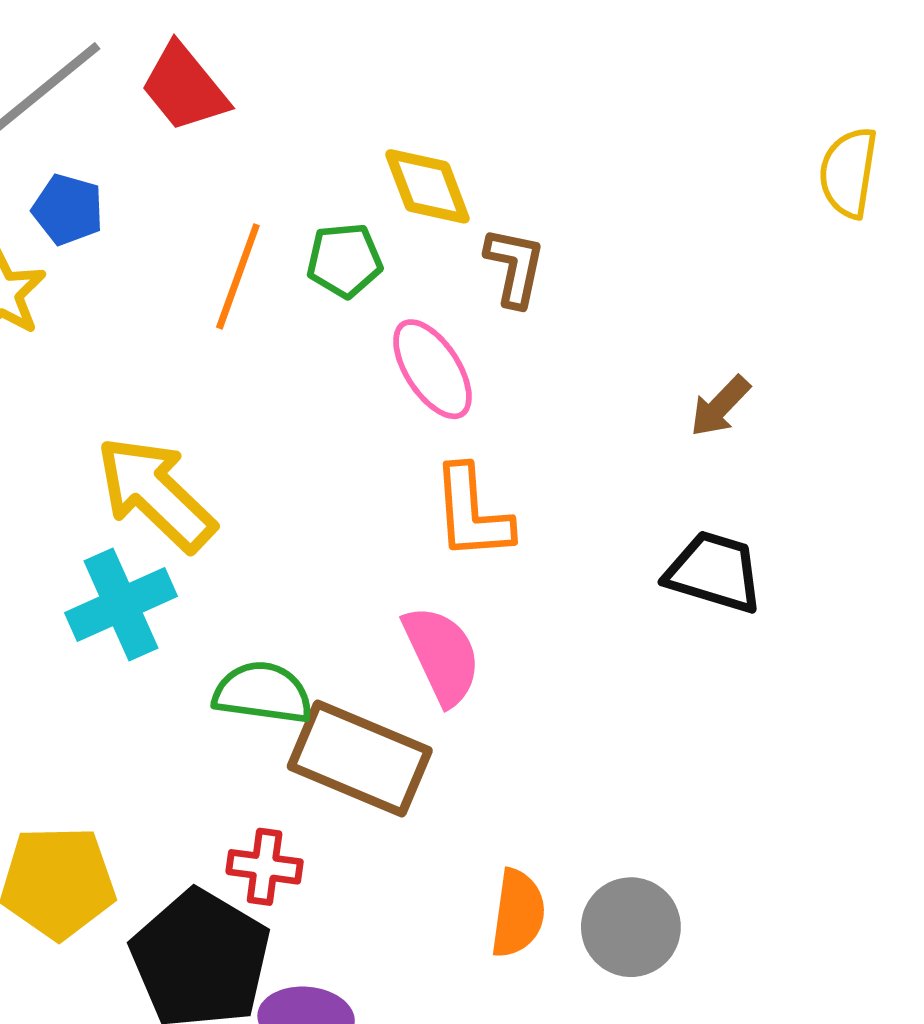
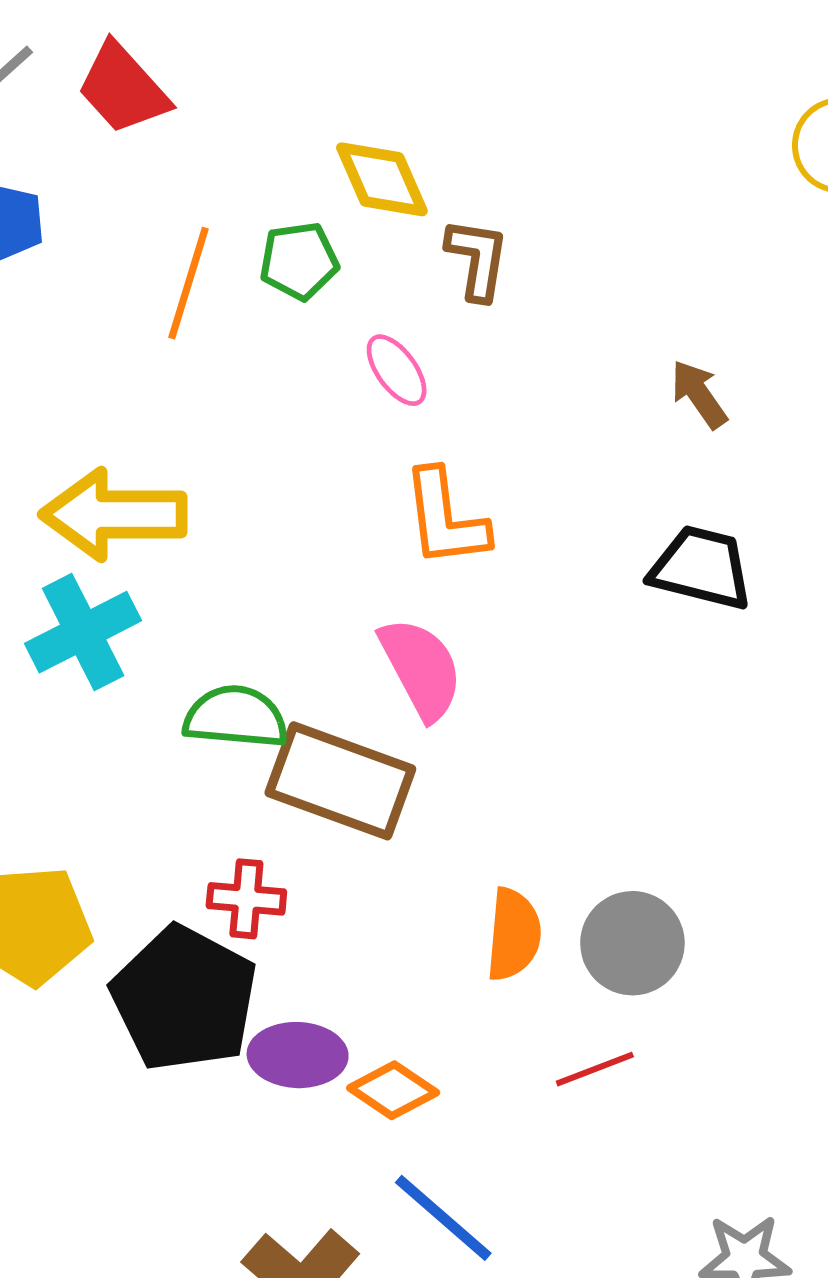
pink ellipse: (432, 369) -> (397, 370), size x0.7
brown arrow: (720, 406) -> (699, 394), turned 104
yellow arrow: (156, 494) -> (114, 514), turned -41

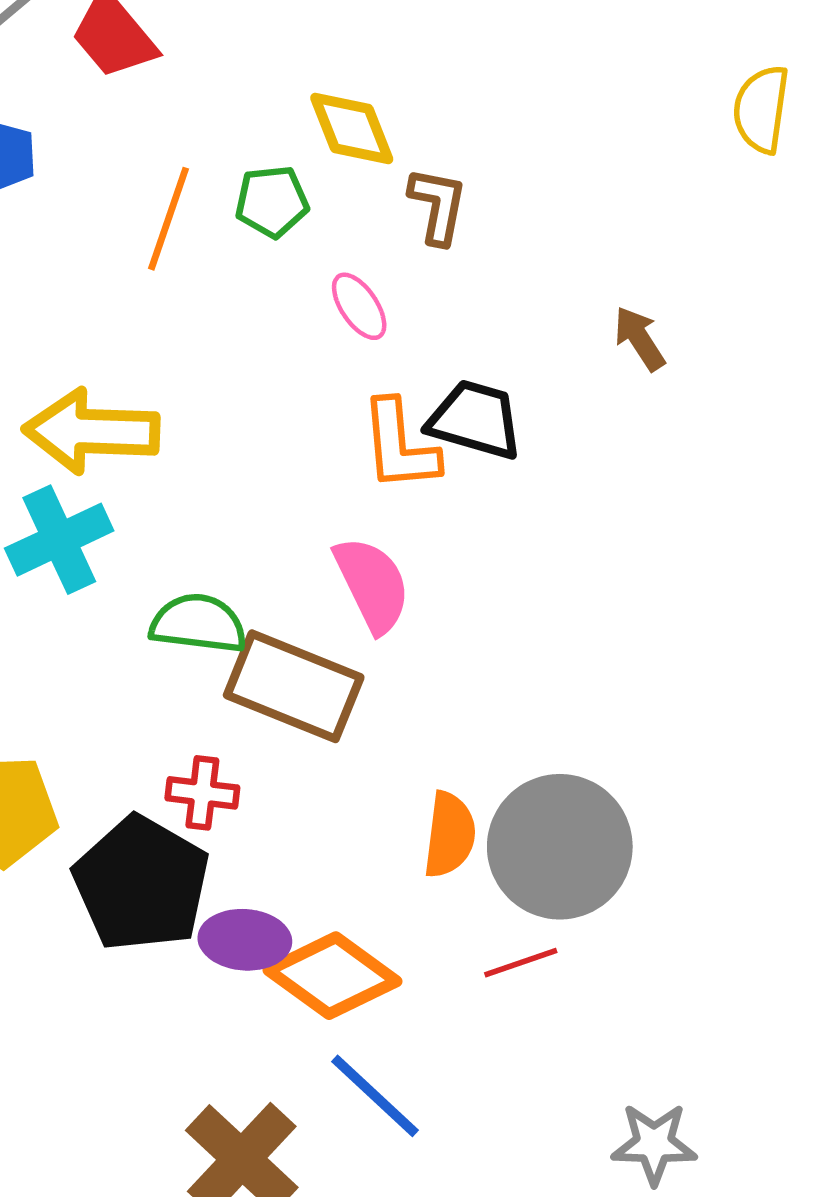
black trapezoid: (701, 568) -> (475, 420), moved
gray circle: (632, 943) -> (560, 847), size x1.5
orange diamond: (393, 1090) -> (333, 976), size x1.6

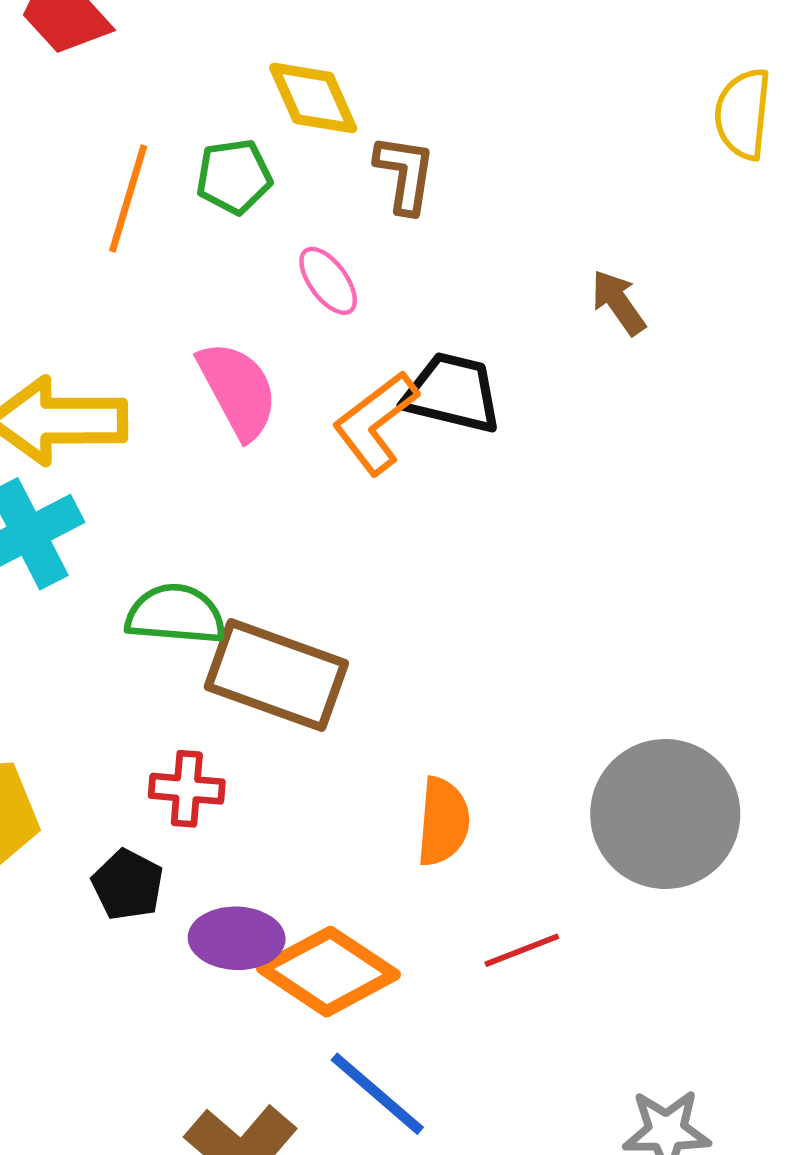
yellow semicircle: (761, 109) -> (743, 114), moved
orange L-shape: (400, 446) -> (376, 423), turned 60
pink semicircle: (372, 584) -> (238, 390), moved
gray circle: (560, 847) -> (665, 814), moved
black pentagon: (141, 884) -> (128, 885), size x0.5

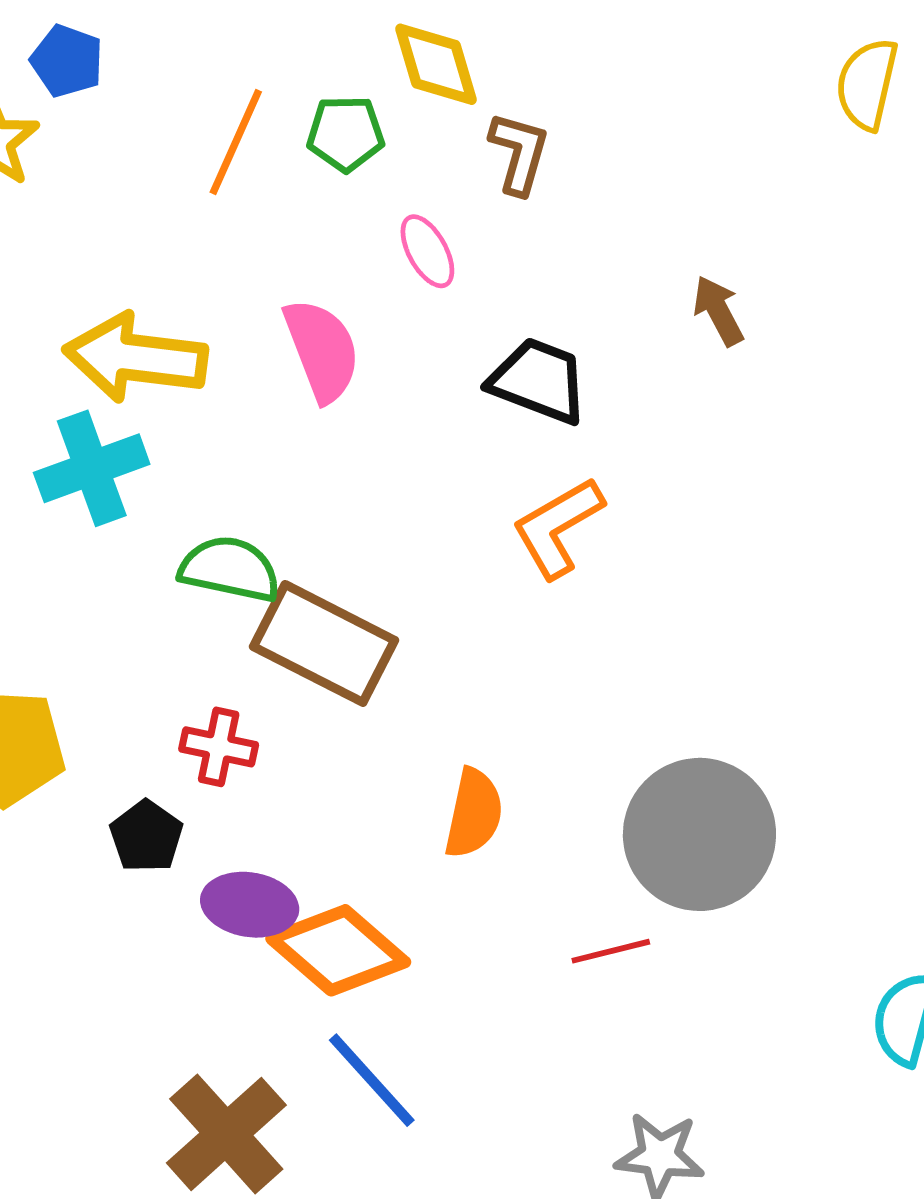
yellow semicircle: (743, 114) -> (867, 84), moved
orange L-shape: (376, 423) -> (558, 527), moved
red line: (522, 950) -> (611, 951), moved

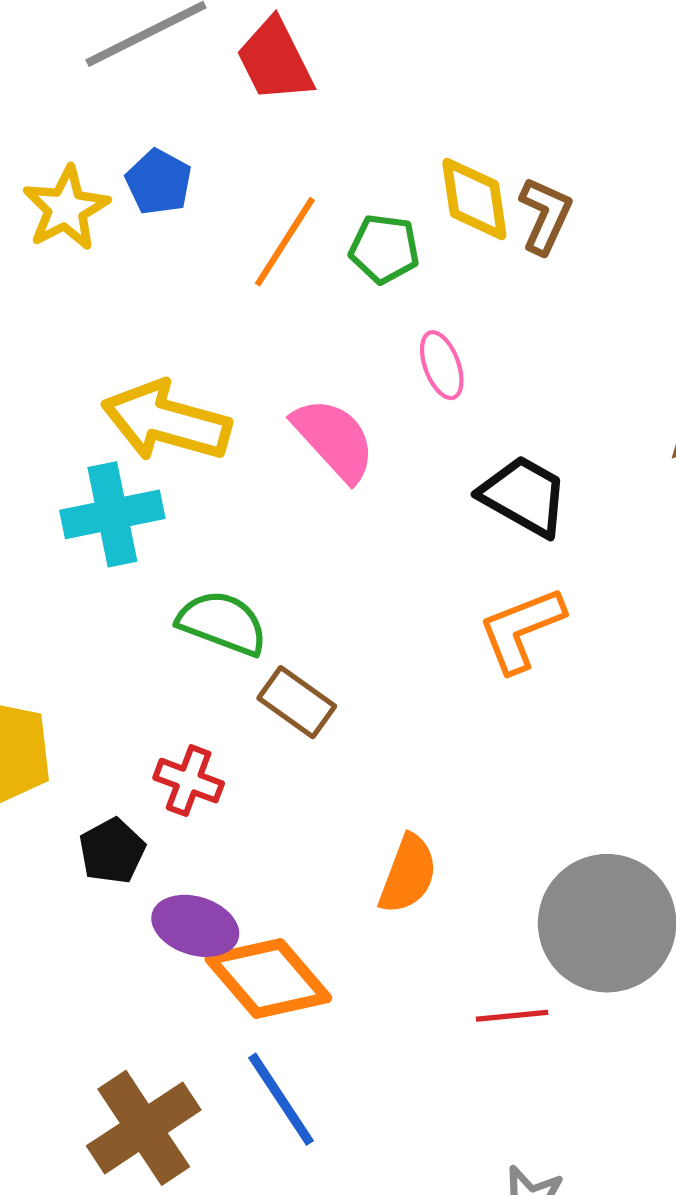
blue pentagon: (67, 61) -> (159, 182), moved
brown L-shape: (519, 153) -> (545, 215), moved
pink semicircle: (322, 350) -> (334, 439), turned -30
brown rectangle: (324, 643) -> (297, 702), size x0.6

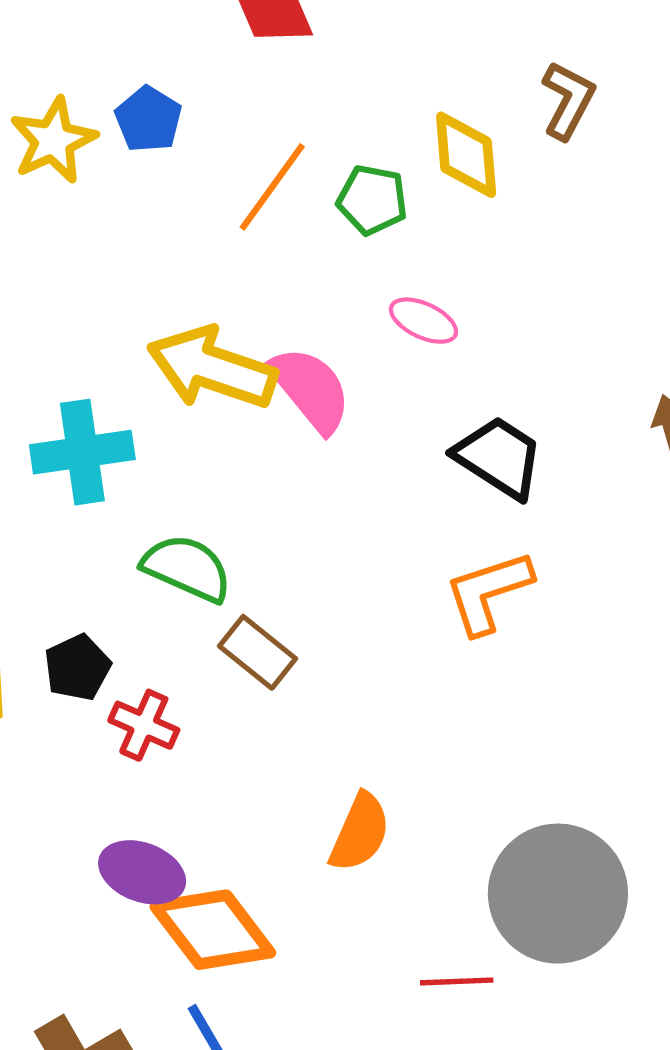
brown L-shape: (545, 215) -> (568, 100), moved
pink ellipse: (442, 365) -> (423, 321), turned -48
yellow arrow: (166, 421) -> (212, 368), moved
black pentagon: (112, 851) -> (77, 667), moved

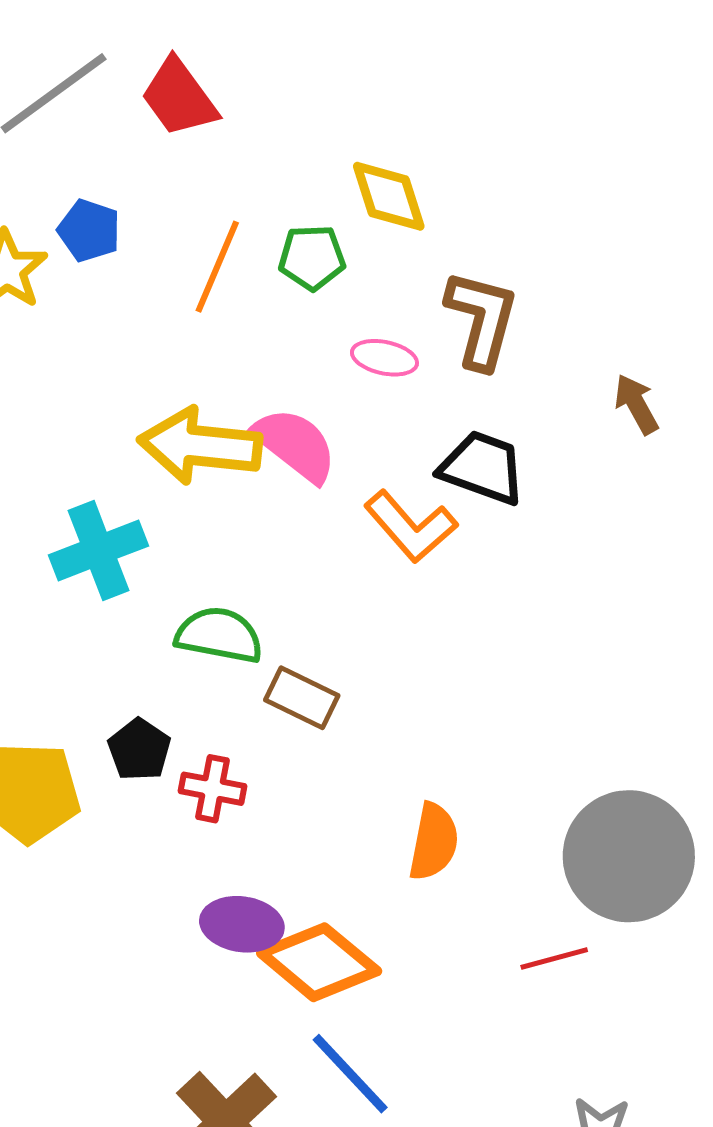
brown L-shape: (568, 100) -> (482, 319), moved, size x1.4
orange L-shape: (488, 592) -> (411, 527), moved, turned -100

